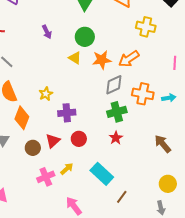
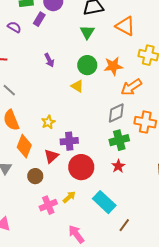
orange star: (102, 60) -> (113, 66), moved
red circle: (79, 139) -> (81, 167), size x1.6
red triangle: (53, 141) -> (51, 156), moved

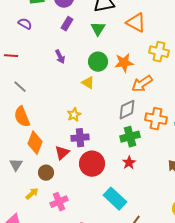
purple rectangle: (39, 19) -> (67, 24), moved
yellow star: (48, 122) -> (74, 115), moved
yellow arrow: (69, 197) -> (32, 194), moved

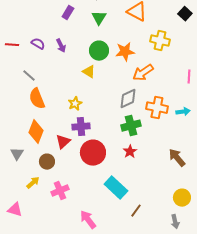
purple semicircle: (25, 24) -> (38, 44), moved
gray line: (20, 87) -> (29, 76), moved
orange semicircle: (22, 117) -> (37, 99), moved

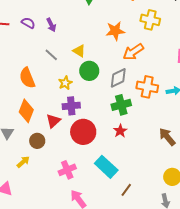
green circle: (99, 51) -> (89, 71), moved
gray line: (29, 76) -> (51, 55), moved
pink cross: (60, 191) -> (67, 170), moved

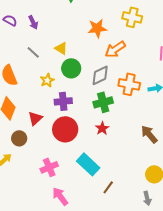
purple cross: (71, 106) -> (63, 101), moved

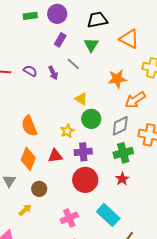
gray line: (33, 52) -> (73, 64), moved
red triangle: (35, 118) -> (55, 156), moved, turned 35

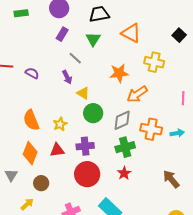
green rectangle: (30, 16) -> (21, 13), moved
purple semicircle: (30, 71) -> (32, 73), moved
purple arrow: (53, 73) -> (67, 77), moved
yellow star: (67, 131) -> (60, 124), moved

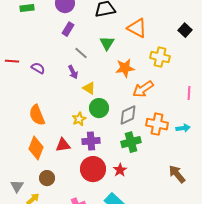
green triangle: (93, 39) -> (107, 43), moved
yellow star: (60, 124) -> (79, 119), moved
red star: (124, 173) -> (120, 170), moved
gray triangle: (11, 175) -> (17, 186), moved

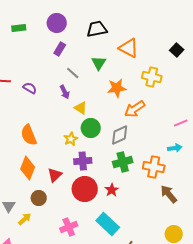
pink line: (189, 93) -> (181, 123), moved, turned 64
orange cross: (157, 124) -> (154, 167), moved
red triangle: (63, 145) -> (55, 175), moved, turned -35

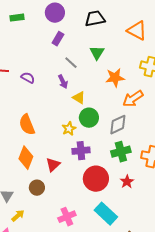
orange triangle: (129, 48) -> (137, 31), moved
red circle: (85, 189) -> (96, 179), moved
red star: (112, 190) -> (127, 182), moved
yellow arrow: (25, 219) -> (18, 216), moved

